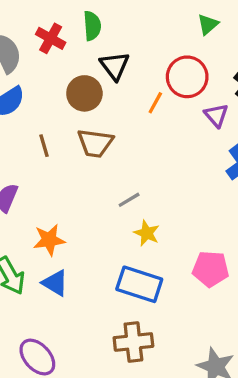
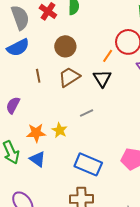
black triangle: (115, 66) -> (102, 78), moved
brown trapezoid: (95, 143) -> (69, 77), turned 135
yellow star: (147, 233) -> (60, 130), moved

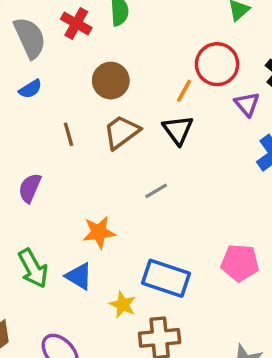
blue semicircle: (18, 47) -> (30, 89), size x0.6
yellow star: (60, 130) -> (123, 305), moved
orange star: (36, 133) -> (99, 232), moved

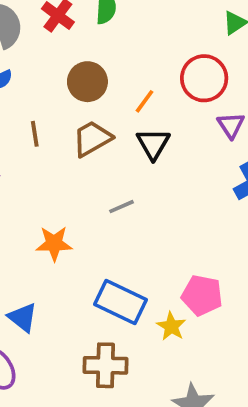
orange line: (184, 91) -> (144, 101), moved
blue triangle: (79, 276) -> (23, 318), moved
yellow star: (123, 305) -> (171, 326), moved

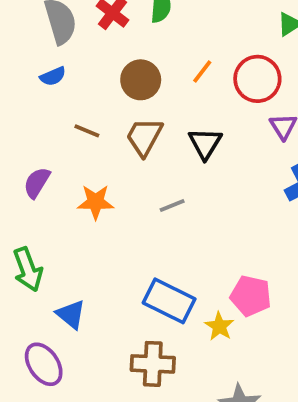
orange line: (144, 101) -> (202, 71), moved
brown line: (35, 134) -> (87, 131), turned -60
brown trapezoid: (92, 139) -> (144, 137), turned -33
orange star: (54, 243) -> (96, 202), moved

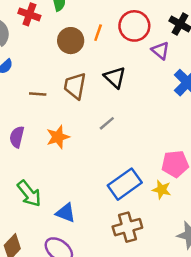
brown circle: (141, 80) -> (71, 41), moved
blue rectangle: (169, 301) -> (125, 184), turned -44

